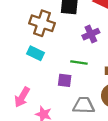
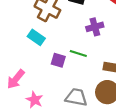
purple square: (65, 80) -> (58, 60), moved

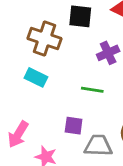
purple square: (58, 60) -> (74, 126), moved

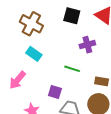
brown cross: (44, 39) -> (31, 24), moved
pink arrow: (18, 134) -> (18, 80), moved

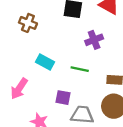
brown cross: (31, 24) -> (28, 23), size x0.7
cyan rectangle: (34, 54) -> (45, 62), moved

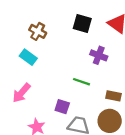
purple cross: (94, 40) -> (99, 55), turned 35
cyan rectangle: (45, 62) -> (28, 57), moved

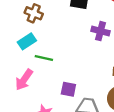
cyan rectangle: (28, 57) -> (27, 41), turned -63
green line: (82, 82) -> (44, 58), moved

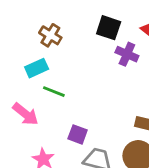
purple cross: (101, 31) -> (127, 54), moved
pink arrow: (24, 80) -> (25, 114), turned -95

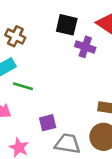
purple square: (78, 134) -> (48, 123), turned -30

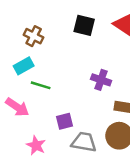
purple cross: (85, 47) -> (101, 80), moved

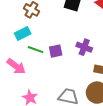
purple square: (64, 121) -> (56, 51), moved

